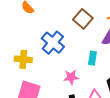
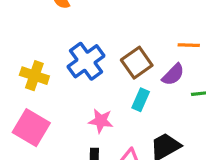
brown square: (83, 19) -> (137, 63), moved

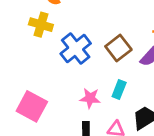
yellow cross: (34, 76) -> (41, 25), moved
cyan rectangle: (141, 100) -> (119, 89), moved

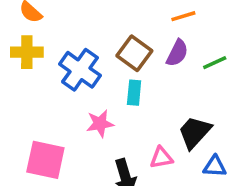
cyan rectangle: (119, 89) -> (134, 93), moved
pink star: (90, 98) -> (100, 124), moved

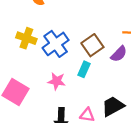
yellow cross: (27, 52) -> (26, 38), moved

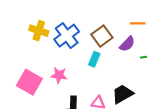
pink star: (57, 81) -> (59, 75), moved

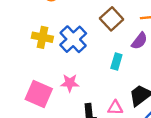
brown square: (102, 36) -> (112, 19), moved
cyan rectangle: (94, 59) -> (116, 62), moved

